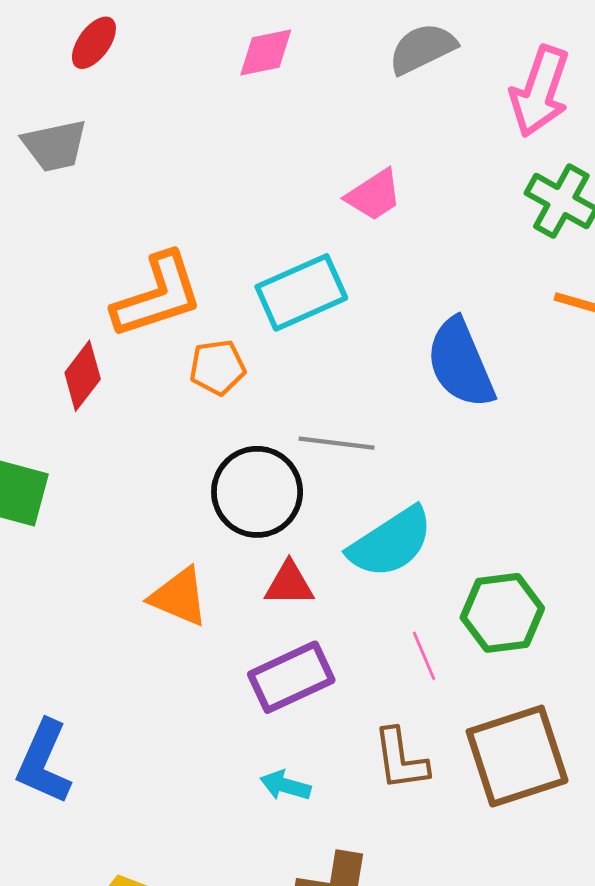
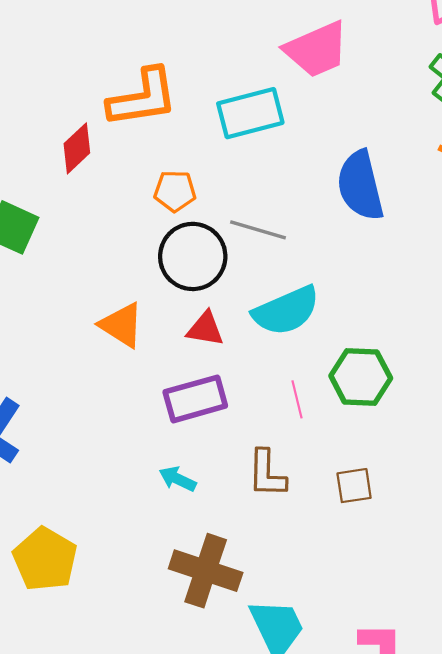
pink trapezoid: (374, 195) -> (317, 49), size x1.5
orange pentagon: (217, 367) -> (175, 191), moved
brown square: (517, 756) -> (354, 486), size x0.5

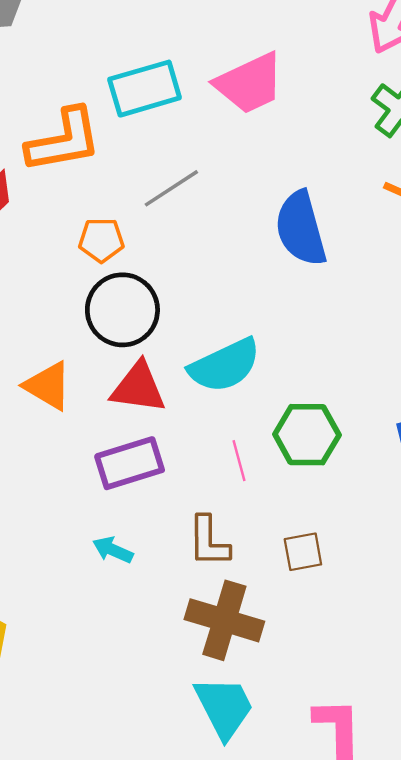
cyan rectangle: (250, 113) -> (145, 89), moved
gray line: (258, 230) -> (171, 188), moved, turned -48
red triangle: (205, 329) -> (138, 388), size x1.4
brown cross: (206, 571) -> (224, 620), moved

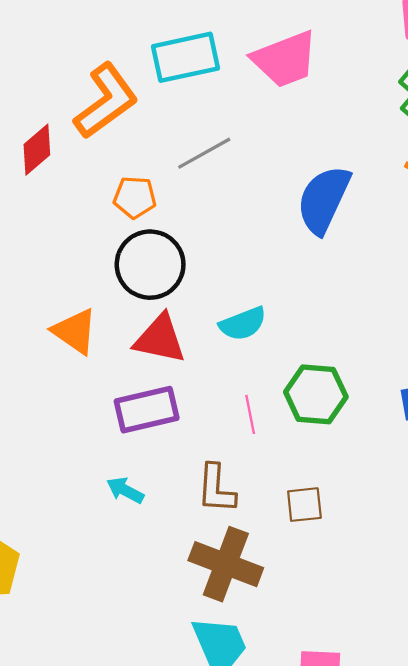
orange L-shape: (64, 140) -> (106, 101), turned -30
blue semicircle: (301, 229) -> (324, 200), turned 36
cyan semicircle: (225, 365) -> (243, 324), size x0.7

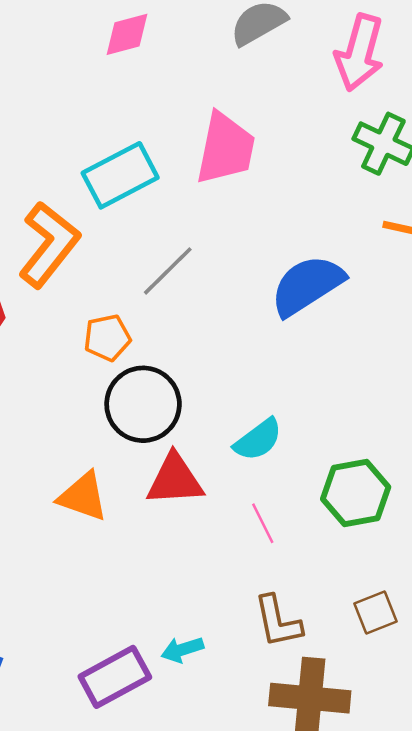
pink trapezoid: (285, 59) -> (226, 149), turned -42
blue semicircle: (324, 200) -> (307, 285), turned 48
purple rectangle: (147, 410) -> (115, 677), moved
pink line: (250, 414) -> (263, 523), moved
cyan arrow: (125, 490) -> (182, 650), turned -30

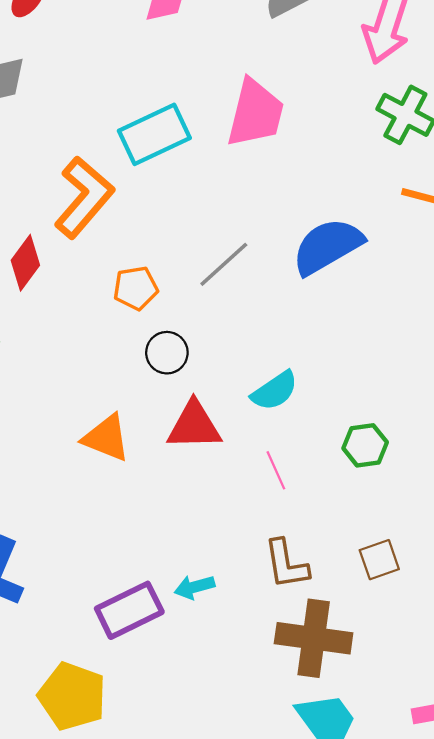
gray line: (168, 271) -> (224, 264), moved
black circle: (143, 404) -> (167, 353), size x0.6
green hexagon: (356, 493) -> (365, 445), size x0.7

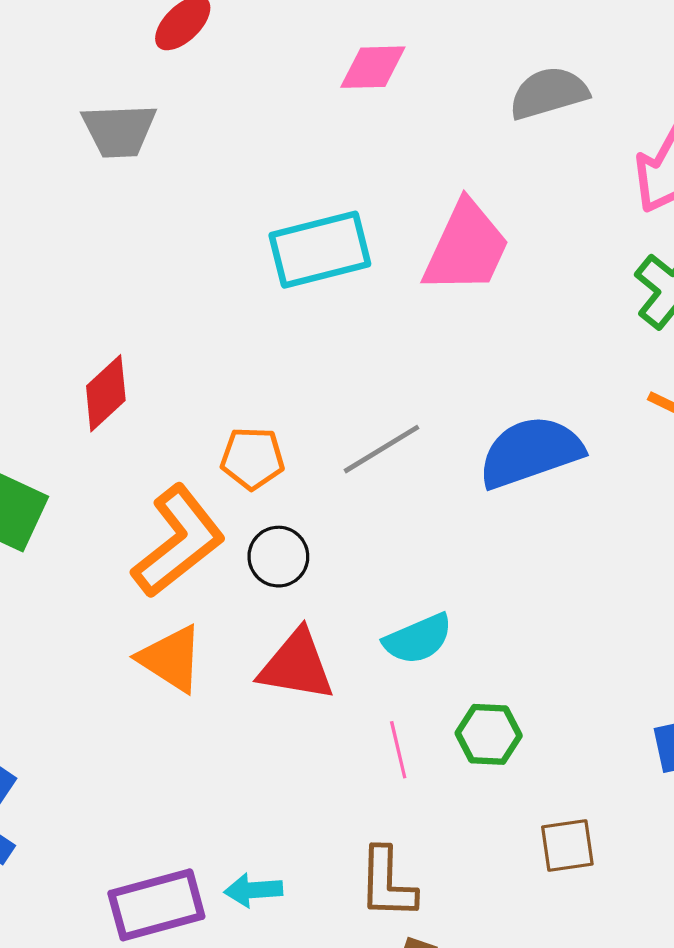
orange L-shape: (84, 197) -> (178, 541), moved
green hexagon: (365, 445) -> (489, 734), moved
brown square: (379, 560) -> (567, 845), moved

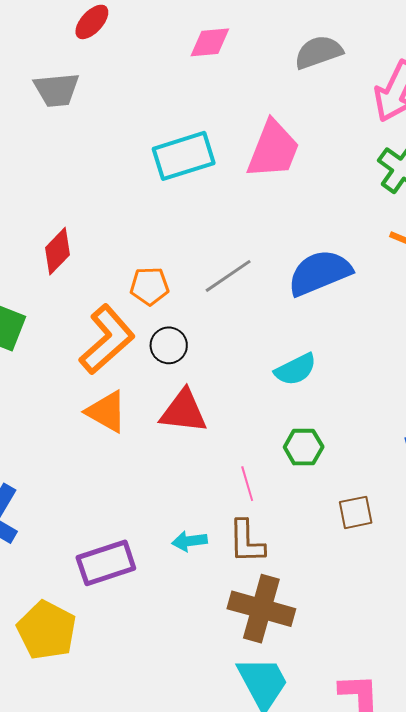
cyan semicircle: (418, 639) -> (295, 369), moved
pink line: (398, 750) -> (247, 484), moved
cyan arrow: (253, 890) -> (189, 541), moved

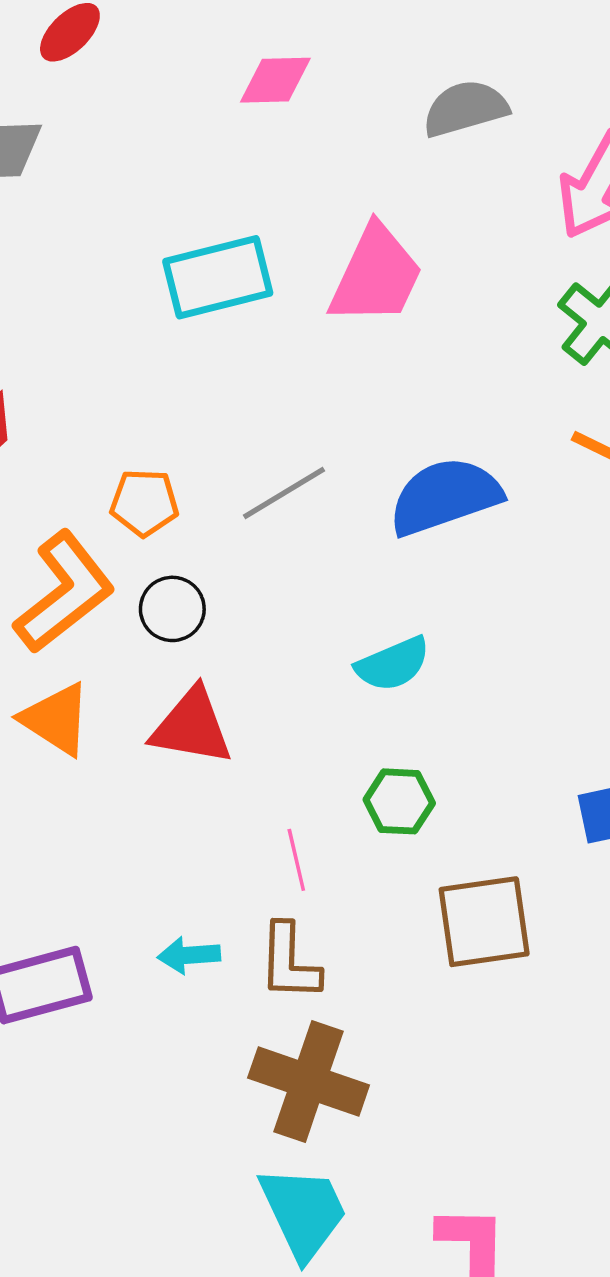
brown square: (356, 512) -> (484, 922), size x1.6

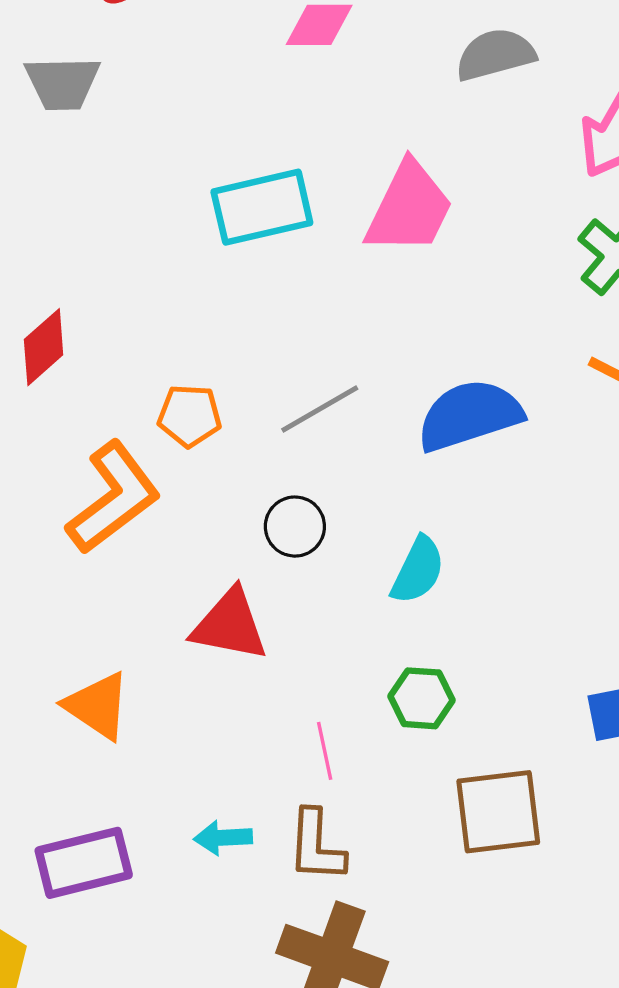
black circle: (172, 609) -> (295, 527), moved
cyan semicircle: (393, 664) -> (418, 570), turned -42
orange triangle: (56, 719) -> (97, 706), moved

